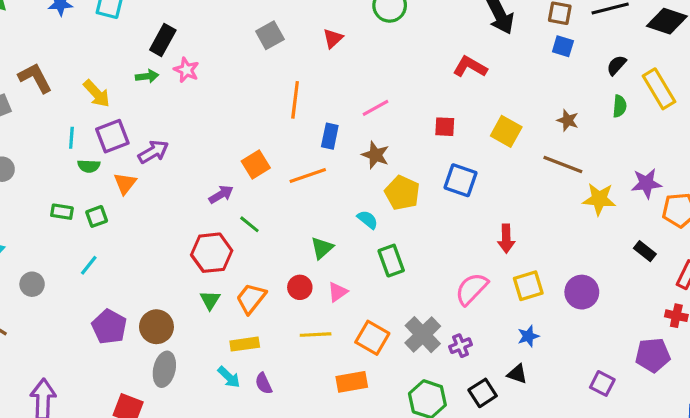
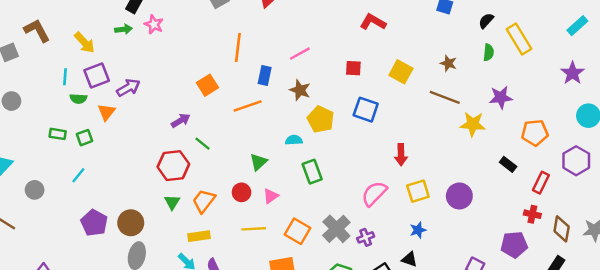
orange square: (256, 164) -> (207, 85), moved
purple star: (646, 183) -> (501, 97), moved
cyan semicircle: (368, 220) -> (294, 140), turned -42

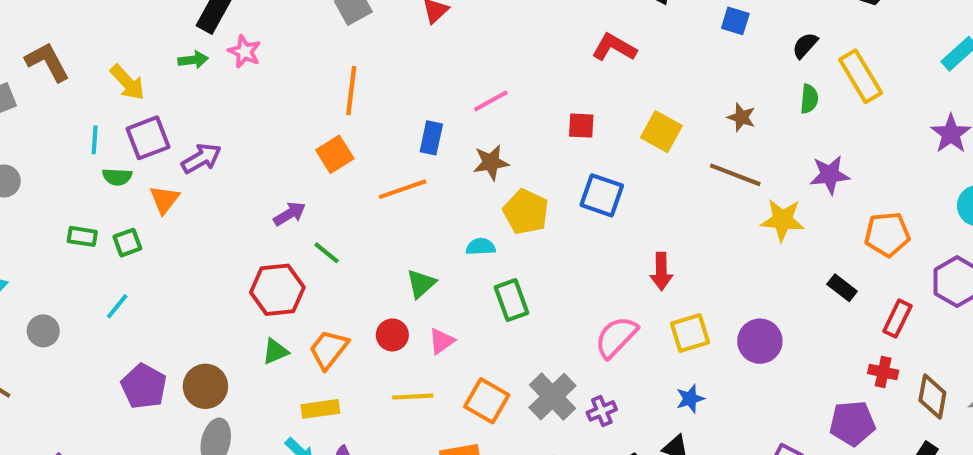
orange line: (238, 48) -> (351, 91), moved
brown star: (300, 90) -> (491, 162), turned -30
green triangle: (172, 202) -> (275, 351), turned 35

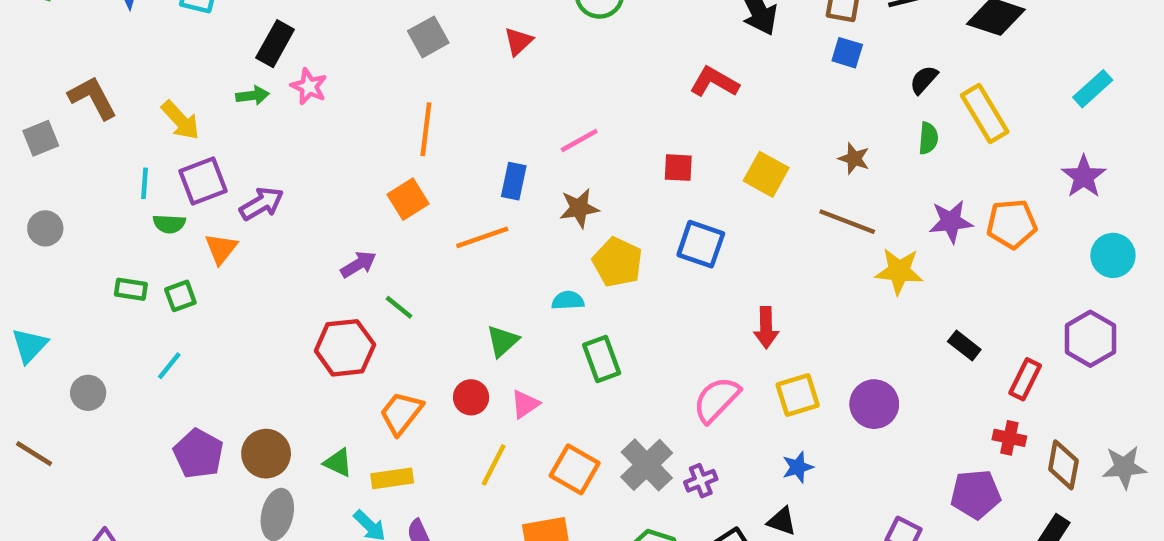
orange pentagon: (887, 234) -> (1012, 224), moved
green triangle: (275, 351) -> (338, 463), moved, turned 48
yellow line: (413, 397) -> (494, 465), turned -60

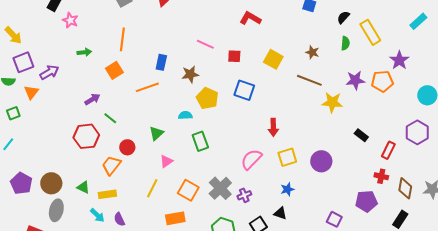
green arrow: (253, 95) -> (84, 52), moved
pink line: (579, 141) -> (205, 44), moved, turned 54
purple star: (1084, 177) -> (399, 60), moved
red circle: (471, 397) -> (127, 147), moved

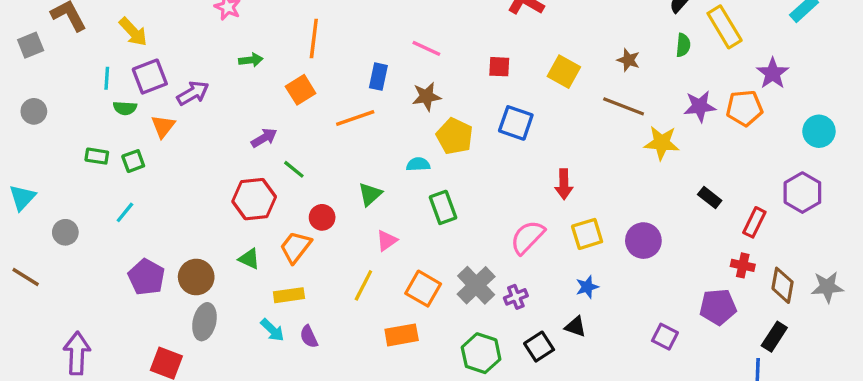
pink line: (205, 44) -> (426, 48), moved
green triangle: (83, 187) -> (249, 259), moved

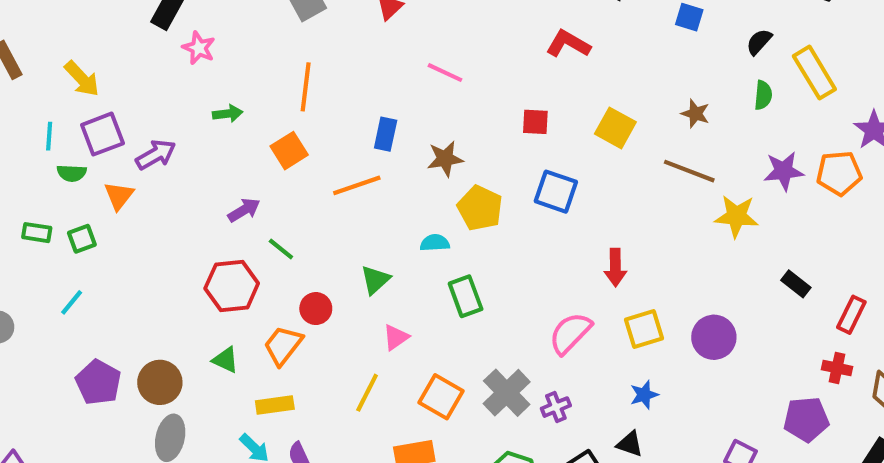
pink line: (426, 48) -> (445, 73), moved

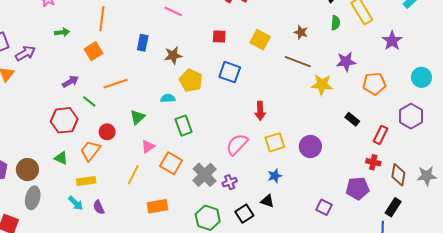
orange pentagon: (839, 173) -> (374, 84), moved
orange line: (357, 185) -> (115, 84), moved
orange square: (441, 397) -> (171, 163), moved

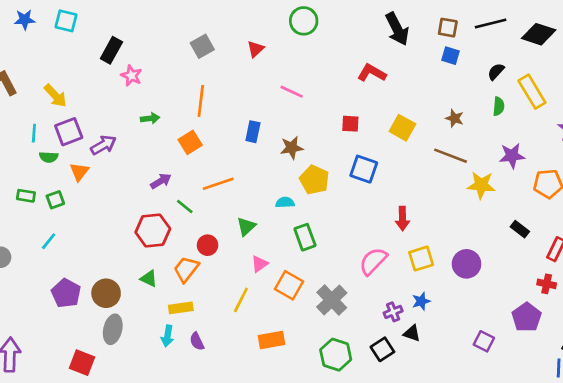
purple cross: (230, 182) -> (393, 312), moved
purple pentagon: (358, 188) -> (527, 317), turned -30
cyan arrow: (76, 203) -> (167, 336), turned 56

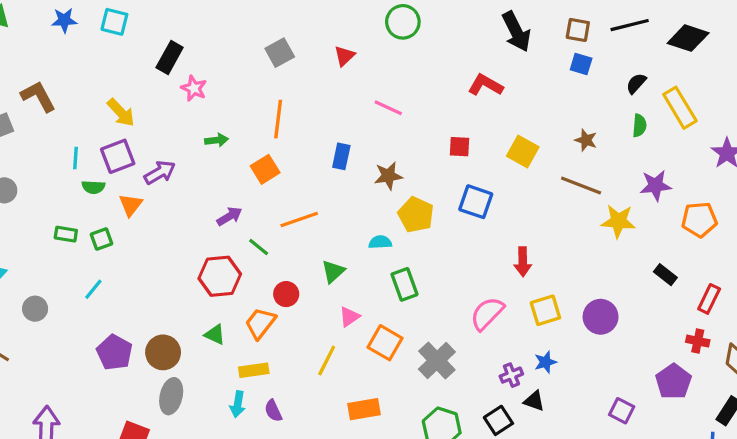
yellow arrow: (55, 96) -> (121, 113), moved

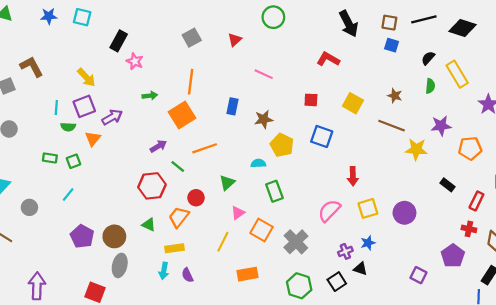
orange square: (265, 169) -> (182, 115), size x1.4

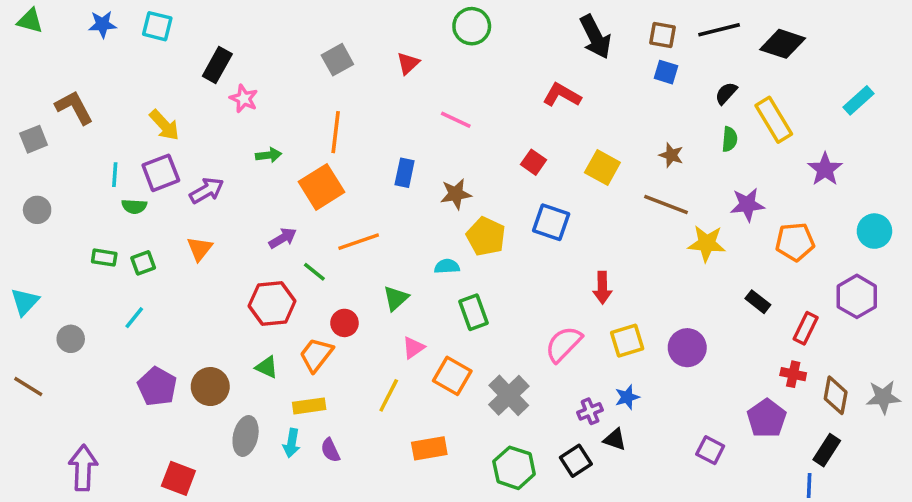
red square: (311, 100) -> (534, 162), turned 32
orange triangle: (93, 139) -> (200, 249), moved
gray ellipse: (120, 265) -> (246, 436), moved

